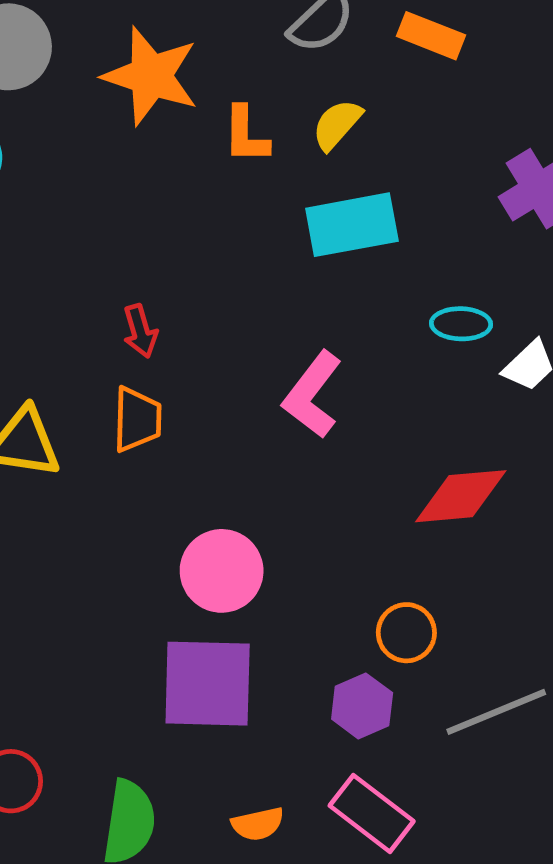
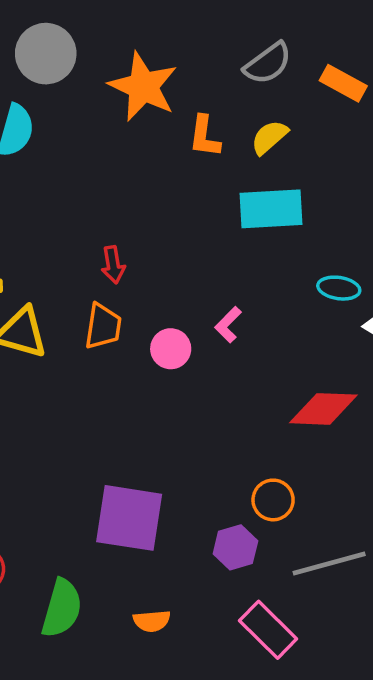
pink L-shape: (312, 395) -> (228, 325), size x0.6
pink circle: (222, 571) -> (171, 349), moved, size x0.7
pink rectangle: (372, 813) -> (268, 630), moved

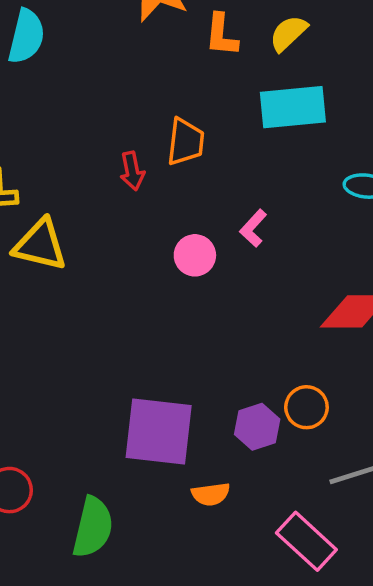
orange trapezoid: (103, 326) -> (186, 142), moved
purple hexagon: (235, 547) -> (257, 427), moved
orange semicircle: (152, 621) -> (211, 494), moved

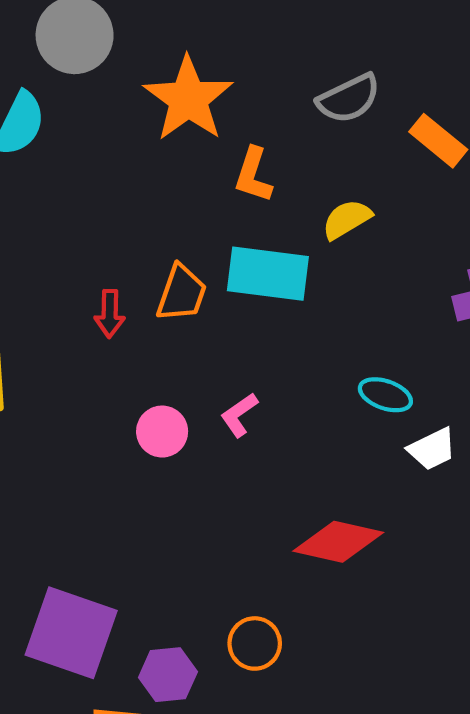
yellow semicircle: (288, 33) -> (347, 219), moved
cyan rectangle: (293, 107) -> (268, 274), moved
purple hexagon: (257, 427) -> (168, 675), moved

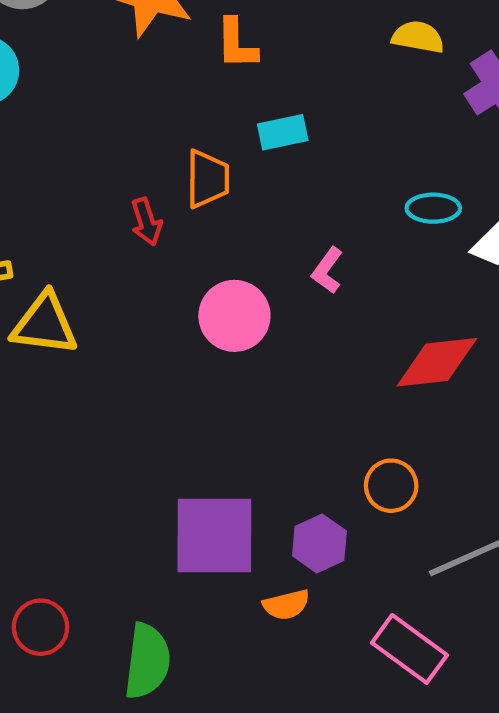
yellow semicircle: (347, 219) -> (418, 37), moved, turned 60
cyan rectangle: (268, 274) -> (283, 132), size x0.6
pink L-shape: (239, 415) -> (327, 270), moved
pink circle: (162, 432) -> (234, 316), size x1.4

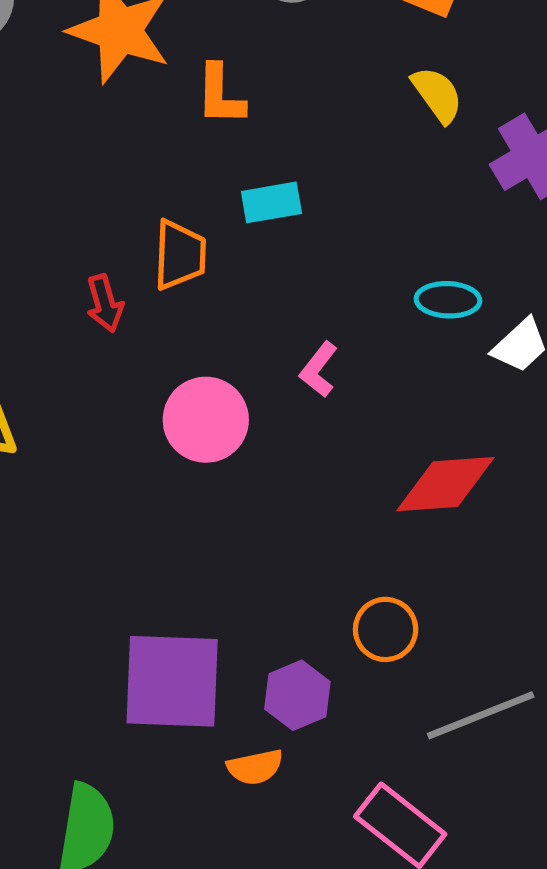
yellow semicircle: (418, 37) -> (437, 95), turned 42

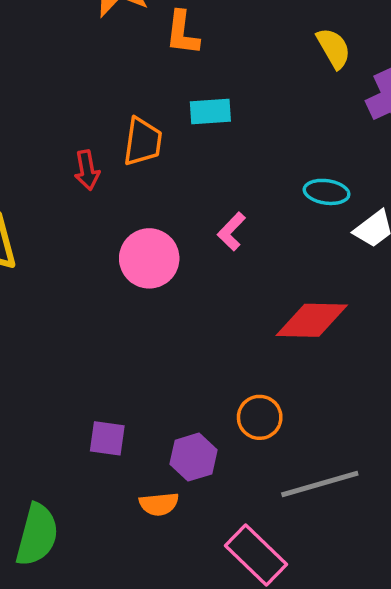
purple square: (172, 681) -> (107, 438), size x0.5

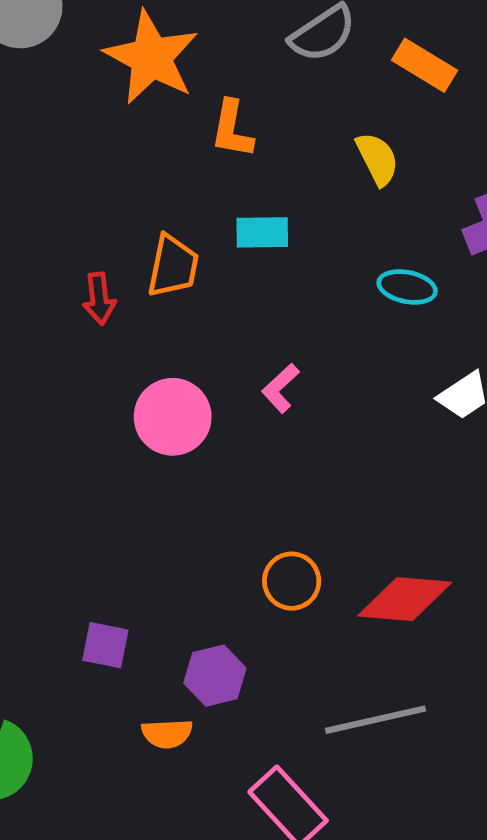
yellow semicircle: (334, 48) -> (377, 159), moved
cyan ellipse: (327, 192) -> (407, 287), moved
red diamond: (312, 320) -> (405, 599), moved
orange circle: (260, 417) -> (292, 581), moved

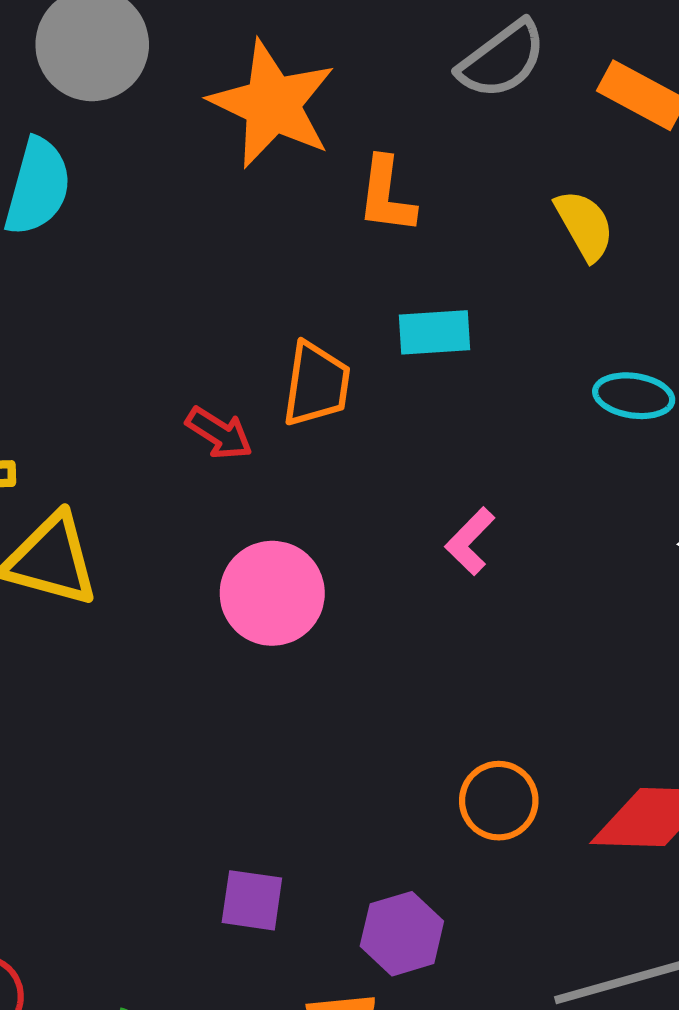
red arrow: (99, 299) -> (219, 433), turned -48
pink circle: (173, 417) -> (272, 593), moved

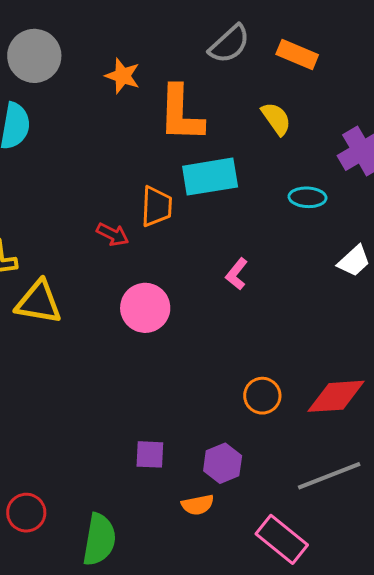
orange star: (272, 104) -> (123, 76), size x0.6
orange L-shape: (386, 195) -> (181, 114), size x1.6
cyan rectangle: (434, 332) -> (210, 177), size x1.6

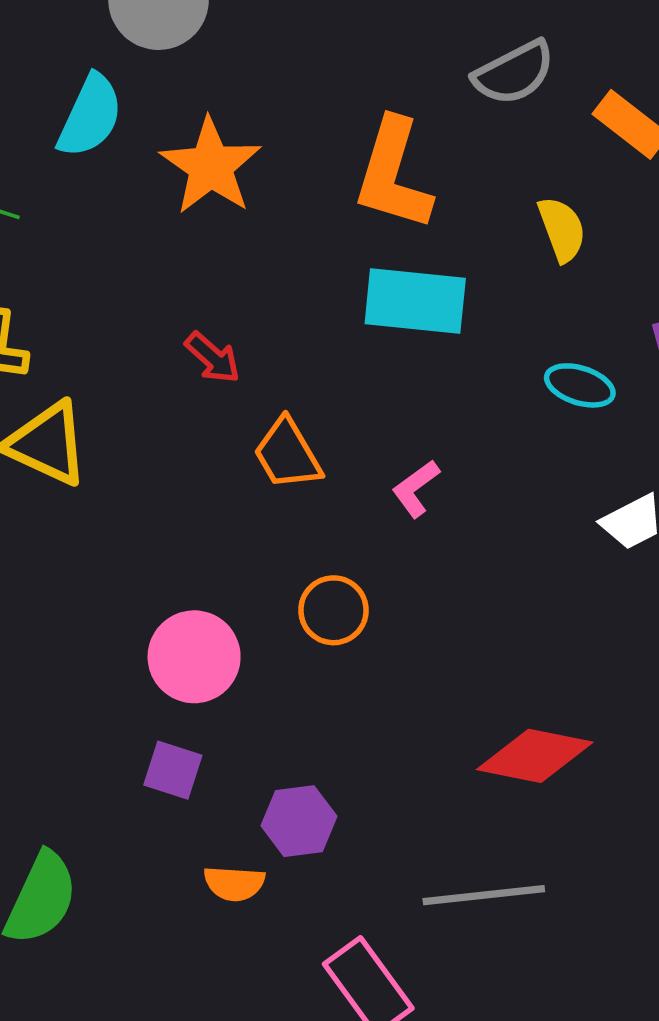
orange star: (123, 76) -> (211, 166), moved, size x1.5
orange trapezoid: (156, 207) -> (287, 454), moved, turned 132
pink circle: (145, 308) -> (194, 657), moved
orange circle: (262, 396) -> (334, 610), moved

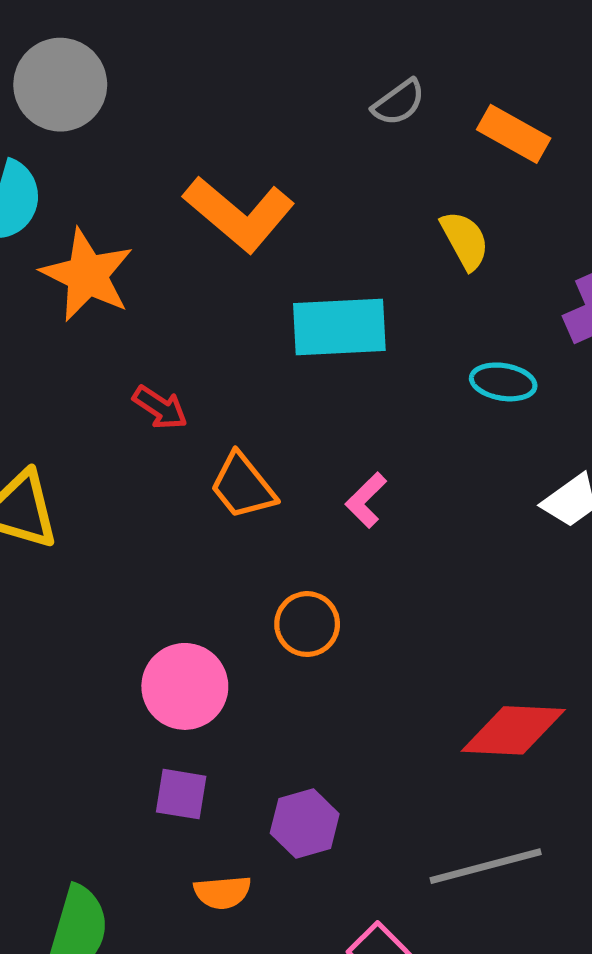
gray semicircle: (514, 73) -> (399, 102), size x0.7
orange star: (211, 166) -> (87, 275), moved
orange L-shape: (393, 174) -> (239, 214), moved, turned -58
orange semicircle: (234, 883) -> (222, 892), moved

